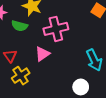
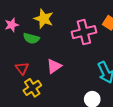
pink cross: (56, 29) -> (84, 32), moved

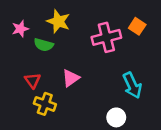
yellow cross: (32, 88) -> (45, 104), turned -36

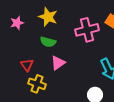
green semicircle: (44, 45) -> (48, 42), moved

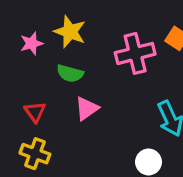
pink star: (17, 23) -> (32, 43), moved
yellow cross: (37, 84) -> (35, 154), moved

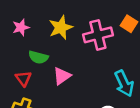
yellow star: (70, 32) -> (61, 27), moved, turned 30
green semicircle: (70, 73) -> (38, 57), moved

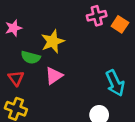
yellow star: (61, 27) -> (53, 41), moved
pink cross: (98, 35) -> (97, 16), moved, size x0.7

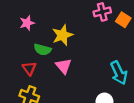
pink triangle: (54, 76) -> (64, 66), turned -35

